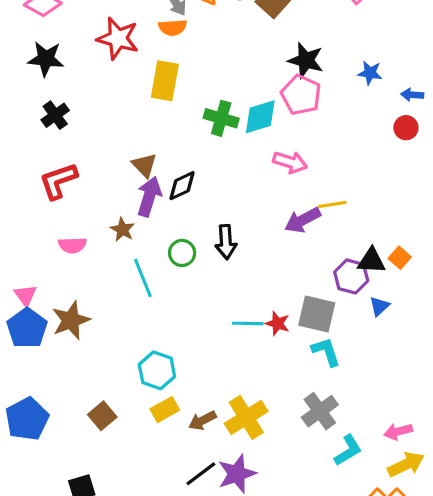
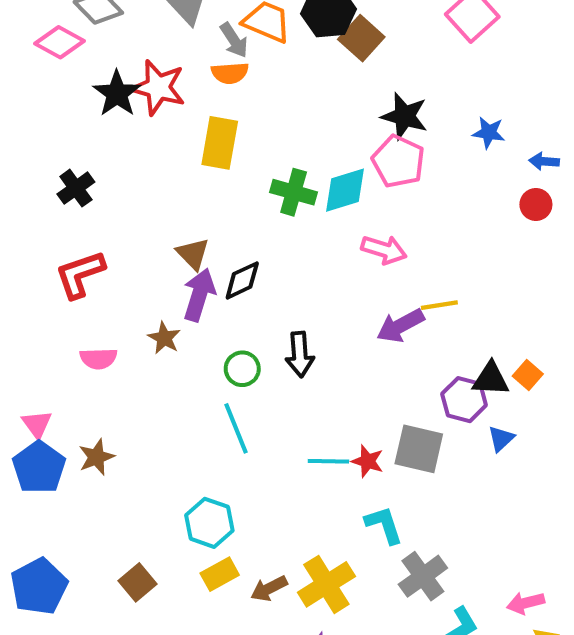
black star: (46, 59) -> (117, 94), moved, turned 30
cyan line: (143, 278) -> (236, 428), moved
brown star: (71, 320) -> (96, 457), size x0.7
cyan L-shape: (326, 352) -> (384, 525), moved

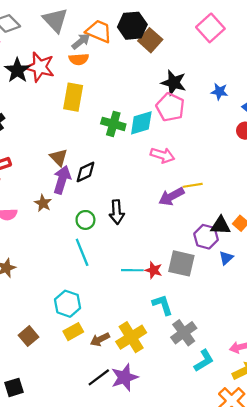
gray arrow: (234, 40) -> (81, 41), turned -96

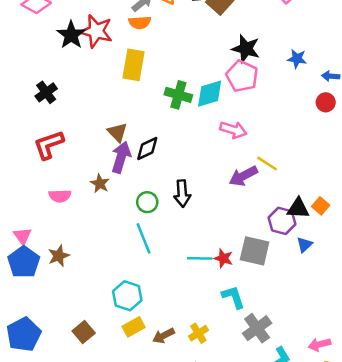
yellow line: (193, 185) -> (267, 163), turned 42
yellow cross: (131, 337) -> (198, 333), size x0.6

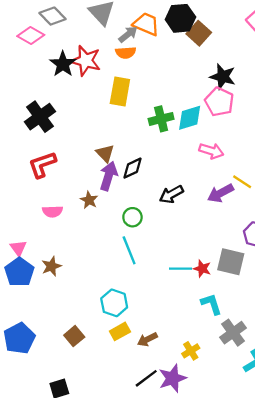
black cross: (46, 92) -> (40, 117), size x1.5
green cross: (178, 95) -> (161, 119), turned -30
black arrow: (182, 193) -> (171, 194), moved, turned 65
yellow cross: (198, 333) -> (191, 351), moved

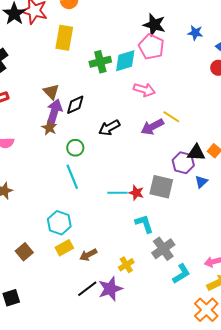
brown star: (89, 200) -> (49, 128), moved

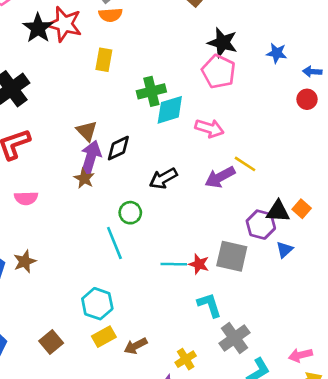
yellow rectangle: (64, 38) -> (104, 60), size x0.7
cyan diamond: (125, 61) -> (170, 110), moved
green circle: (75, 148) -> (130, 213), moved

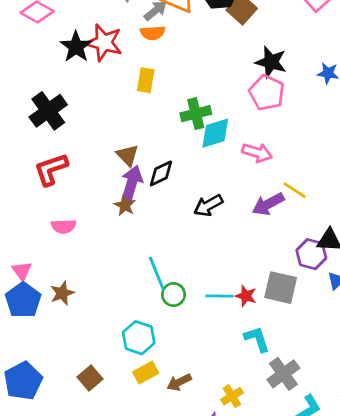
green circle: (130, 213) -> (173, 295), moved

